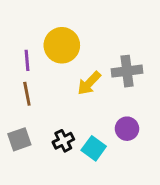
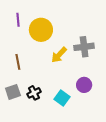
purple line: (27, 60) -> (18, 20), moved
black cross: (63, 141) -> (34, 93), moved

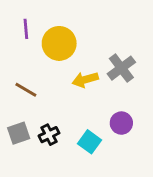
gray cross: (84, 47) -> (121, 68), turned -30
yellow arrow: (59, 55) -> (85, 80), turned 30
brown line: (18, 62) -> (26, 90), turned -49

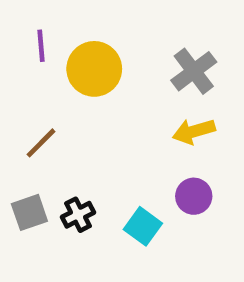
gray cross: (121, 68) -> (194, 71), moved
yellow arrow: (85, 80) -> (194, 131), moved
brown line: (26, 90) -> (41, 143), turned -75

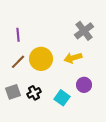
purple line: (41, 46) -> (18, 35), moved
yellow circle: (94, 69) -> (41, 59), moved
yellow arrow: (194, 131) -> (73, 58), moved

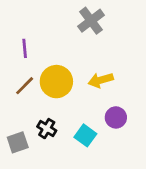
gray cross: (84, 31) -> (91, 21), moved
gray square: (13, 92) -> (18, 142), moved
black cross: (34, 93) -> (47, 129), turned -32

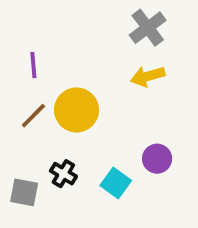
gray cross: (91, 21) -> (148, 28), moved
yellow arrow: (101, 80) -> (148, 76), moved
gray square: (18, 142) -> (24, 192), turned 30

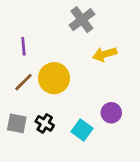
gray cross: (148, 28) -> (82, 20), moved
gray square: (24, 192) -> (17, 123), moved

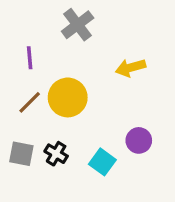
gray cross: (82, 20) -> (78, 25), moved

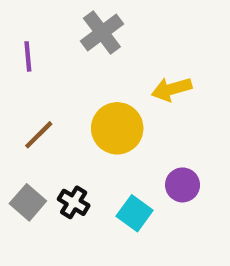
purple line: (30, 58) -> (28, 56), moved
yellow circle: (68, 97) -> (117, 128), moved
gray square: (21, 154) -> (28, 202), turned 30

